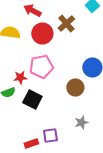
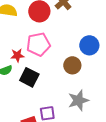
gray star: (81, 122) -> (78, 100), size x1.5

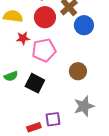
blue circle: (89, 45) -> (84, 25), moved
red star: (17, 55) -> (23, 38), moved

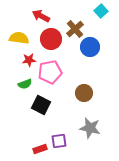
green semicircle: (11, 76) -> (25, 84), moved
gray star: (84, 106) -> (90, 128), turned 30

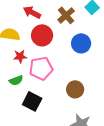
brown cross: (75, 29) -> (66, 15), moved

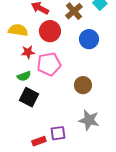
black square: (32, 101) -> (29, 97), moved

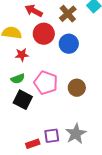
blue circle: (89, 39) -> (69, 44), moved
pink pentagon: (49, 64) -> (46, 83), moved, turned 30
gray star: (89, 120) -> (76, 134), moved, turned 30

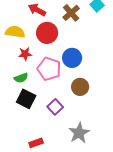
blue circle: (69, 44) -> (72, 58), moved
pink pentagon: (46, 83) -> (49, 69), moved
purple square: (52, 136) -> (55, 107), moved, turned -35

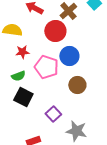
red circle: (47, 33) -> (55, 31), moved
purple square: (55, 107) -> (53, 114), moved
gray star: (79, 133) -> (76, 131), turned -30

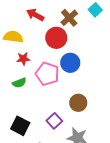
brown circle: (77, 85) -> (78, 103), moved
black square: (23, 97) -> (20, 126), moved

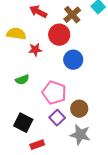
red star: (23, 59) -> (35, 50), moved
pink pentagon: (47, 74) -> (54, 93), moved
brown circle: (78, 103) -> (79, 109), moved

